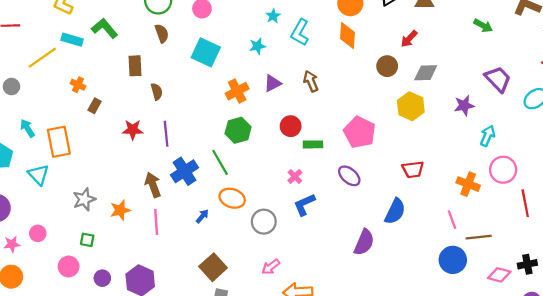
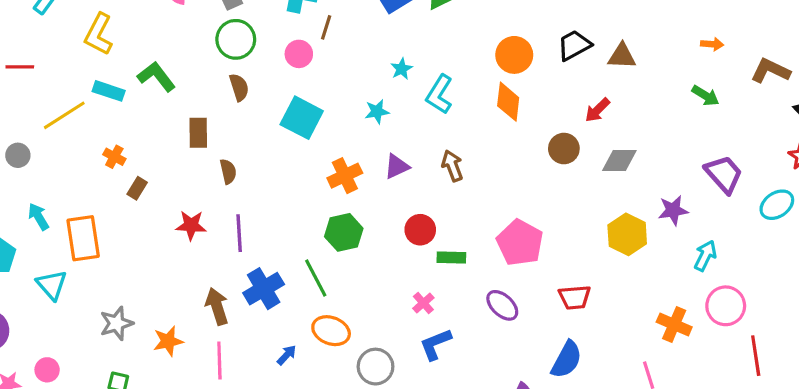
yellow hexagon: (411, 106) -> (627, 234), moved
red trapezoid: (413, 169) -> (575, 297), moved

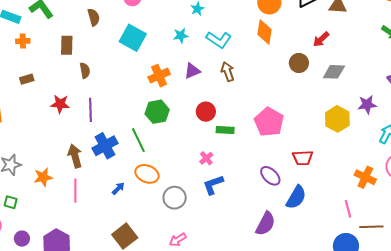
cyan L-shape: (439, 94) -> (219, 40), moved, turned -90
orange cross: (114, 157) -> (23, 41), moved, turned -32
brown rectangle: (137, 188) -> (27, 79), turned 40
purple ellipse: (502, 305) -> (270, 176), moved

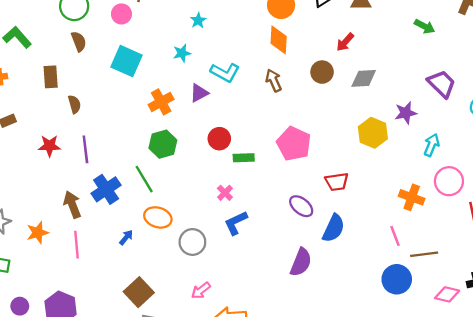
cyan L-shape: (219, 40) -> (225, 72), moved
brown arrow: (228, 72) -> (274, 80), moved

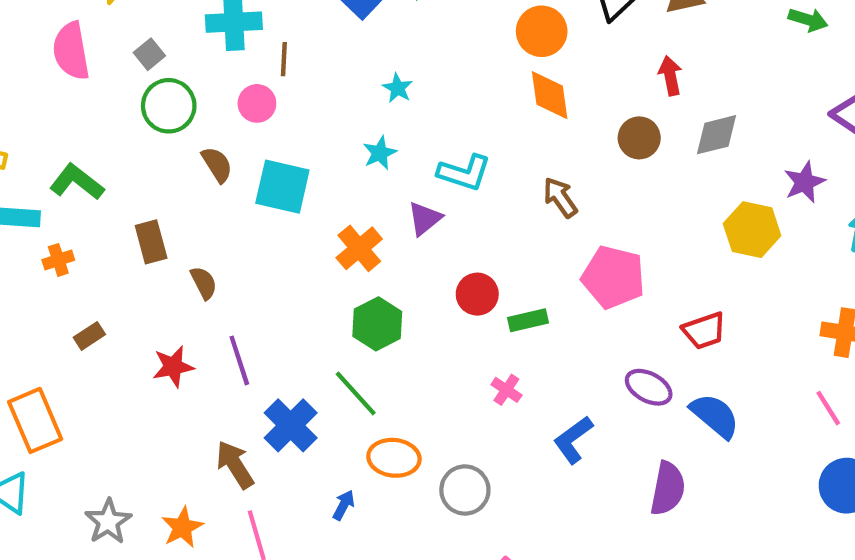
brown semicircle: (79, 41) -> (217, 165), moved
red arrow: (345, 42) -> (670, 76), turned 138
brown arrow: (274, 80) -> (560, 197), moved
blue L-shape: (236, 223) -> (573, 440), moved
blue semicircle: (334, 228) -> (715, 416), turned -64

